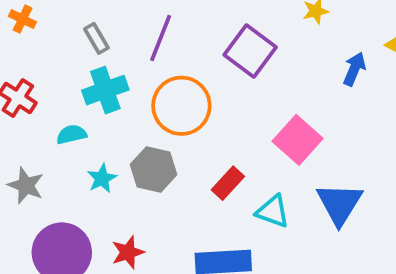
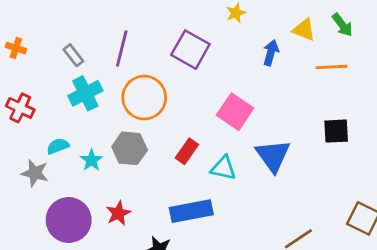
cyan semicircle: (72, 134) -> (58, 146), moved

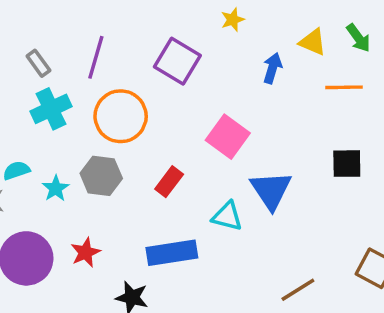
cyan triangle: (223, 168) -> (227, 216), moved

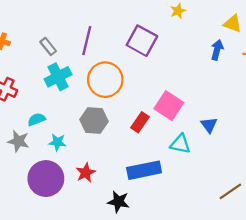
blue arrow: (272, 68) -> (217, 50), moved
pink square: (228, 137) -> (169, 106), moved
cyan star: (56, 188) -> (57, 142), moved, turned -30
blue triangle: (271, 190) -> (209, 125), size x0.6

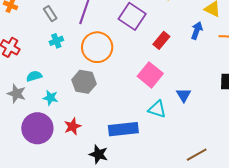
cyan cross: (58, 77) -> (56, 41), size x0.6
red rectangle: (140, 122) -> (161, 40), moved

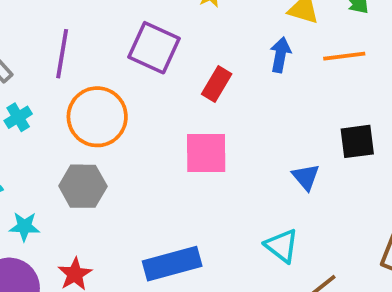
pink square: (150, 75) -> (206, 153), turned -30
blue triangle: (184, 95) -> (306, 177), moved
cyan triangle: (157, 109) -> (282, 246), moved, turned 30

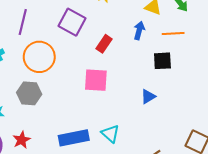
black square: (357, 141) -> (162, 61), moved
blue triangle: (306, 177) -> (148, 97), turned 35
cyan triangle: (282, 246) -> (110, 134), moved

